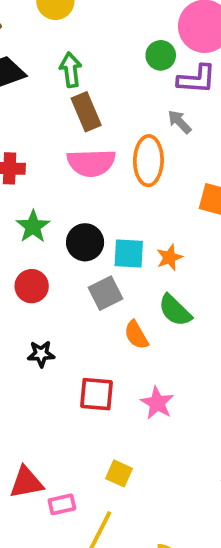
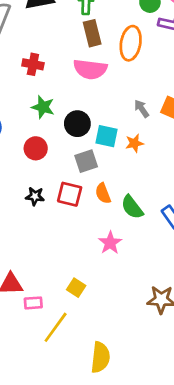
gray arrow: (180, 122) -> (142, 109), moved
orange ellipse: (148, 161) -> (131, 43), moved
green star: (33, 227) -> (43, 107), turned -30
green semicircle: (175, 310) -> (132, 207), moved
red square: (96, 394) -> (70, 194), moved

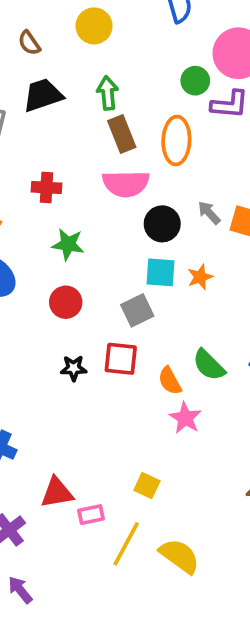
gray arrow: (142, 109) -> (209, 213), moved
black circle: (77, 124) -> (162, 224), moved
orange semicircle: (103, 193) -> (170, 381), moved
yellow semicircle: (100, 357) -> (180, 556), moved, turned -52

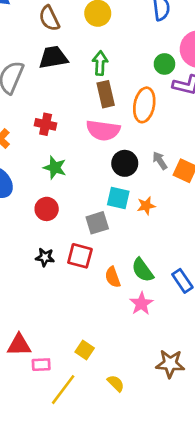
brown semicircle: (29, 43) -> (49, 18), size x1.4
pink star: (185, 418) -> (141, 304), moved
yellow semicircle: (180, 556) -> (116, 383), moved, size x0.6

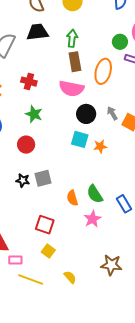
gray square: (97, 223) -> (43, 178), moved
red square: (80, 256) -> (45, 225), moved
yellow line: (63, 390) -> (31, 280), turned 70

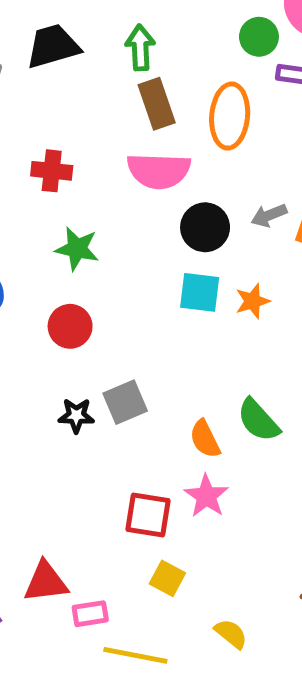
gray arrow: (112, 113) -> (269, 215), turned -72
pink star: (92, 219) -> (206, 496), moved

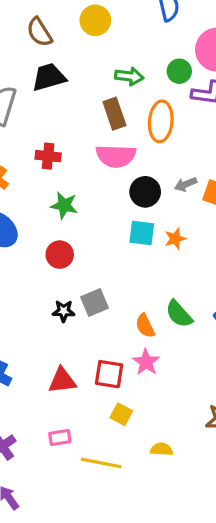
green arrow: (140, 48) -> (129, 76), moved, turned 100
red triangle: (46, 582) -> (62, 381), moved
pink rectangle: (90, 614) -> (60, 437), moved
yellow semicircle: (231, 634) -> (162, 449), turned -35

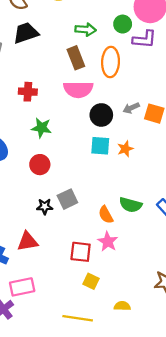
green semicircle: (179, 314) -> (131, 205), turned -30
red triangle: (62, 381) -> (27, 241), moved
pink rectangle: (60, 437) -> (22, 287), moved, size x1.5

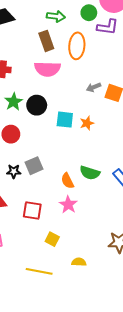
black circle: (101, 115) -> (37, 105), moved
green star: (41, 128) -> (14, 102), turned 30
red square: (81, 252) -> (32, 211), moved

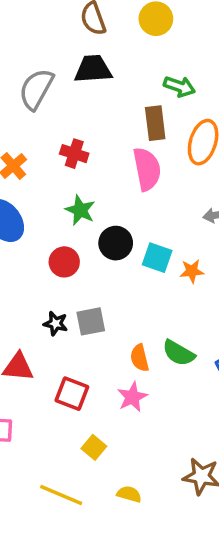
pink semicircle: (47, 69) -> (147, 169), turned -115
green star: (14, 102) -> (80, 210), turned -30
black circle: (37, 105) -> (116, 243), moved

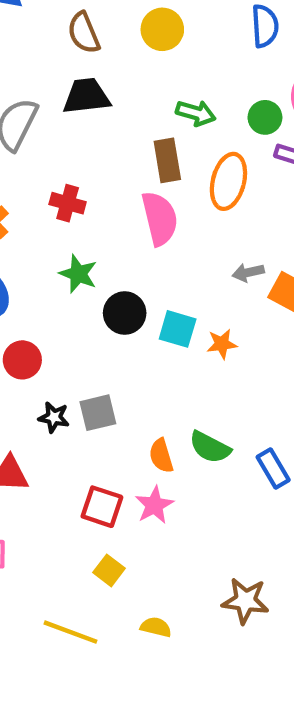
red circle: (64, 262) -> (22, 360), moved
red square: (72, 394) -> (102, 507), moved

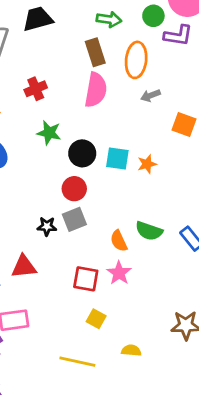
red cross: (68, 203) -> (36, 89), turned -30
pink semicircle: (160, 218) -> (96, 90), turned 32
gray arrow: (248, 272) -> (150, 96), moved
red circle: (22, 360) -> (74, 189), moved

